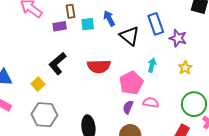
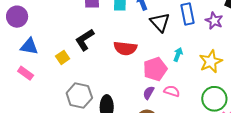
purple star: (178, 38) -> (214, 21), moved
yellow star: (185, 68) -> (211, 61), size x1.6
gray hexagon: (44, 115) -> (79, 96), moved

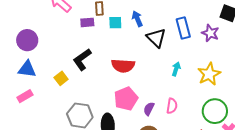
purple circle: (17, 17) -> (27, 40), moved
pink pentagon: (155, 69) -> (126, 99), moved
pink rectangle: (26, 73) -> (25, 96), turned -63
pink semicircle: (172, 91) -> (172, 106), turned 84

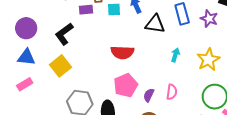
black triangle: (156, 38) -> (155, 24), turned -35
black L-shape: (82, 59) -> (64, 34), moved
yellow square: (61, 78) -> (60, 66), size x1.5

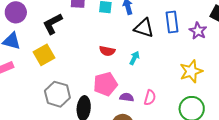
red semicircle: (122, 52) -> (107, 51), size x0.7
cyan arrow: (175, 55) -> (134, 58), moved
purple semicircle: (149, 95) -> (127, 97), turned 64

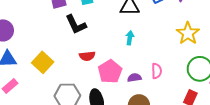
black L-shape: (53, 24) -> (76, 24), moved, turned -70
red semicircle: (107, 51) -> (87, 56), moved

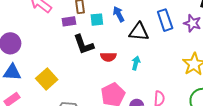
red semicircle: (87, 56) -> (108, 57), moved

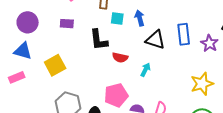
purple rectangle: (69, 21) -> (67, 24), moved

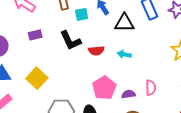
cyan arrow: (146, 70) -> (124, 54), turned -88

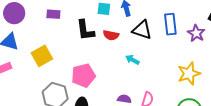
red semicircle: (96, 51) -> (111, 35), moved
pink pentagon: (104, 88) -> (83, 75), moved

